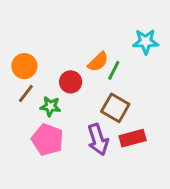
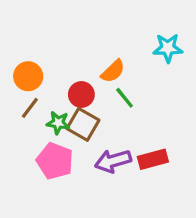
green line: (114, 70) -> (125, 98), moved, turned -66
brown square: (115, 108) -> (83, 124), moved
purple arrow: (98, 140) -> (113, 161), turned 92

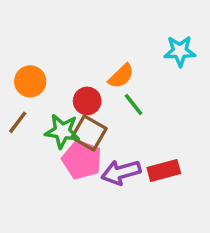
brown line: (30, 108) -> (18, 122), moved
green star: (58, 123) -> (62, 131), size x1.4
pink pentagon: (55, 161) -> (82, 160), moved

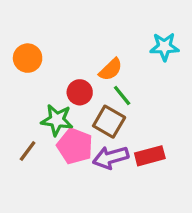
orange circle: (30, 81) -> (28, 58), moved
brown line: (18, 122) -> (28, 151), moved
brown square: (89, 133) -> (109, 122), moved

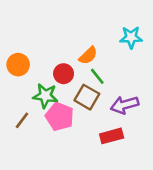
orange circle: (28, 58) -> (18, 65), moved
red rectangle: (150, 156) -> (112, 136), moved
purple arrow: (111, 157) -> (125, 105), moved

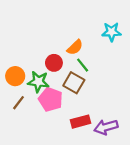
orange circle: (18, 65) -> (15, 76), moved
purple arrow: (125, 105) -> (106, 127), moved
red rectangle: (112, 136) -> (80, 122), moved

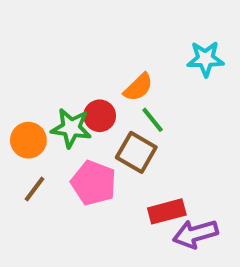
green star: (38, 82) -> (71, 128), moved
red rectangle: (80, 122) -> (167, 211), moved

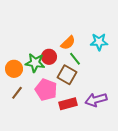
cyan star: (205, 59) -> (99, 42), moved
red rectangle: (167, 211) -> (68, 104), moved
purple arrow: (195, 234) -> (96, 100), moved

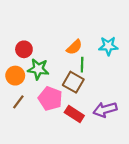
red circle: (49, 57) -> (24, 49), moved
green line: (75, 59) -> (82, 65), turned 40
red rectangle: (68, 104) -> (74, 114), turned 48

